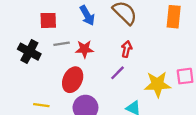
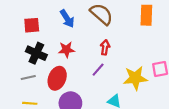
gray line: (62, 44) -> (28, 78), moved
black cross: (29, 52) -> (36, 53), moved

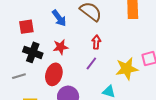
gray line: (28, 78) -> (19, 76), moved

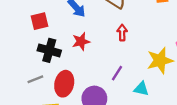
purple line: (91, 63) -> (117, 73), moved
red ellipse: (54, 74) -> (64, 84), moved

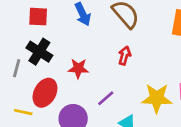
red star: (81, 41) -> (78, 68), moved
gray line: (35, 79) -> (17, 68), moved, turned -70

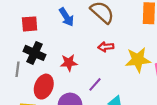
red arrow: (125, 56) -> (106, 47), turned -104
yellow star: (157, 98) -> (138, 60), moved

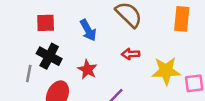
blue arrow: (66, 17) -> (88, 30), moved
red star: (69, 63) -> (87, 69), turned 30

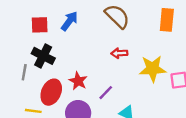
blue arrow: (88, 30) -> (69, 21), moved, turned -114
red star: (87, 69) -> (78, 81), moved

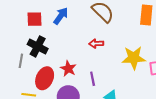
red arrow: (119, 53) -> (96, 44), moved
purple line: (106, 93) -> (93, 79), turned -56

